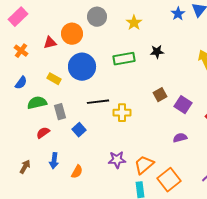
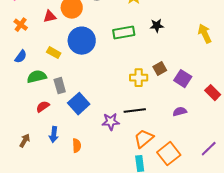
black line: (98, 102) -> (135, 111), moved
yellow cross: (122, 113) -> (139, 78), moved
blue square: (79, 130) -> (79, 104), size x1.5
purple star: (117, 160) -> (111, 122), moved
orange semicircle: (77, 172) -> (77, 146), turned -32

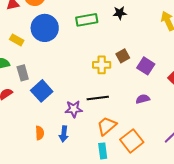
blue arrow: (54, 135) -> (64, 134), moved

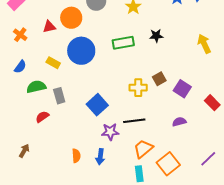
blue square: (42, 91) -> (97, 105), moved

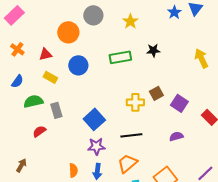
red triangle: (49, 27) -> (45, 54), moved
blue circle: (81, 51) -> (78, 65), size x0.7
purple star: (110, 132) -> (96, 146), moved
orange trapezoid: (143, 149) -> (127, 163), moved

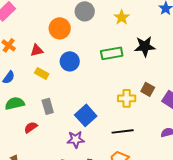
black star: (153, 50) -> (145, 46), size x1.5
brown square: (156, 93) -> (148, 89), turned -32
green semicircle: (33, 101) -> (15, 103), moved
purple star: (96, 146) -> (76, 139), moved

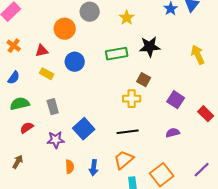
brown square: (148, 89) -> (144, 80), moved
blue square: (86, 115) -> (84, 129), moved
red semicircle: (31, 127) -> (27, 128), moved
purple star: (76, 139) -> (56, 140), moved

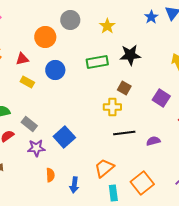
purple square: (176, 100) -> (161, 98), moved
gray rectangle: (53, 107) -> (29, 124), moved, turned -35
black line: (128, 132) -> (124, 133), moved
blue arrow: (94, 168) -> (74, 185), moved

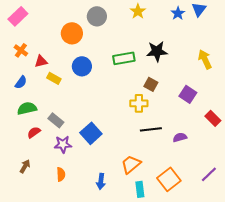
yellow star: (107, 26) -> (138, 11), moved
red triangle: (22, 59) -> (41, 61), moved
orange semicircle: (50, 175) -> (61, 174), moved

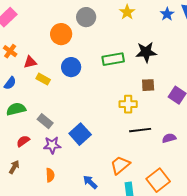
brown square: (151, 84) -> (148, 85), moved, turned -32
red semicircle: (34, 132) -> (23, 141), moved
blue arrow: (101, 181) -> (90, 182), turned 126

